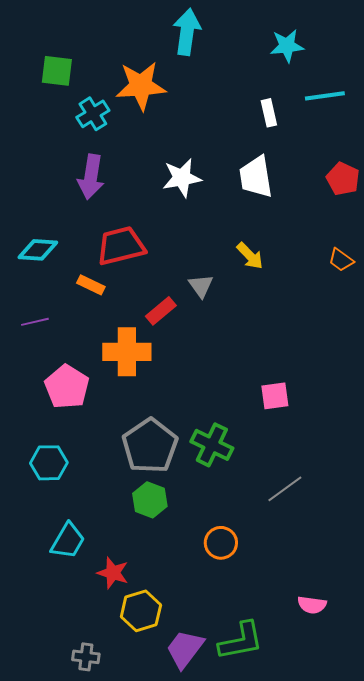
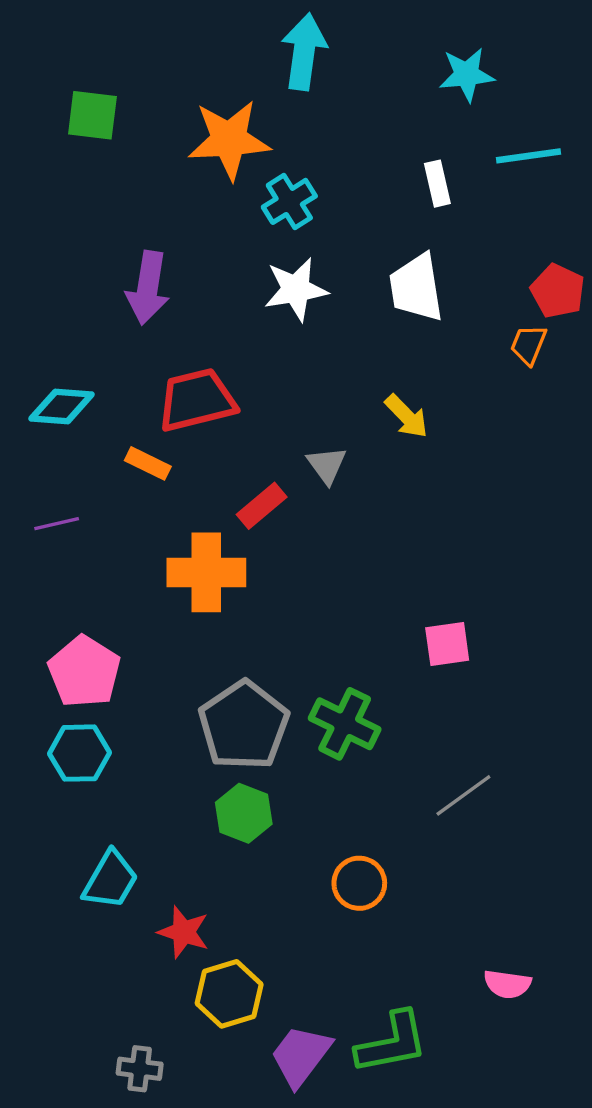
cyan cross: (93, 114) -> (289, 201), moved
orange trapezoid: (341, 260) -> (529, 345), moved, turned 76
pink pentagon: (67, 387) -> (84, 672), moved

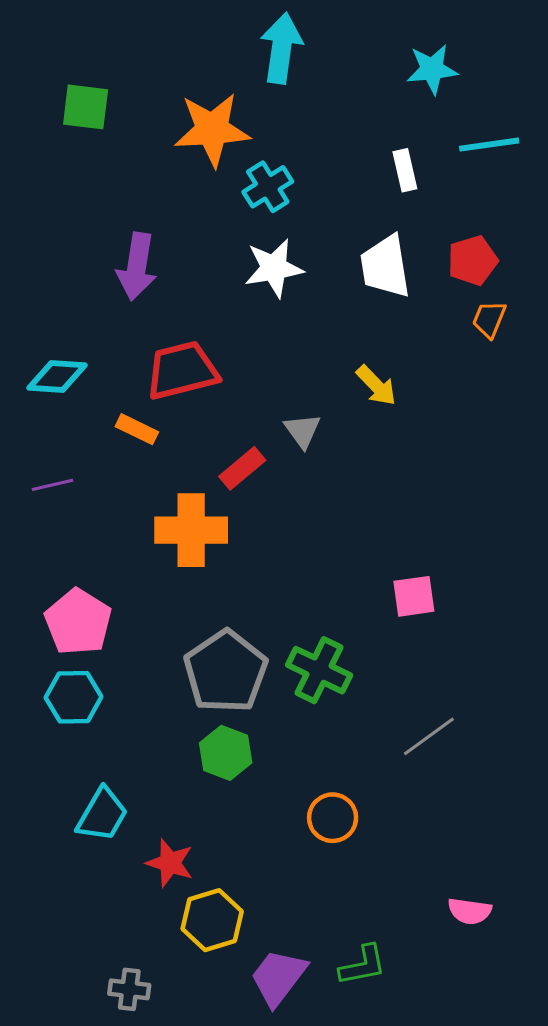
red pentagon: (558, 291) -> (473, 261), moved, turned 30
green L-shape: (392, 1043) -> (363, 965), size x0.7

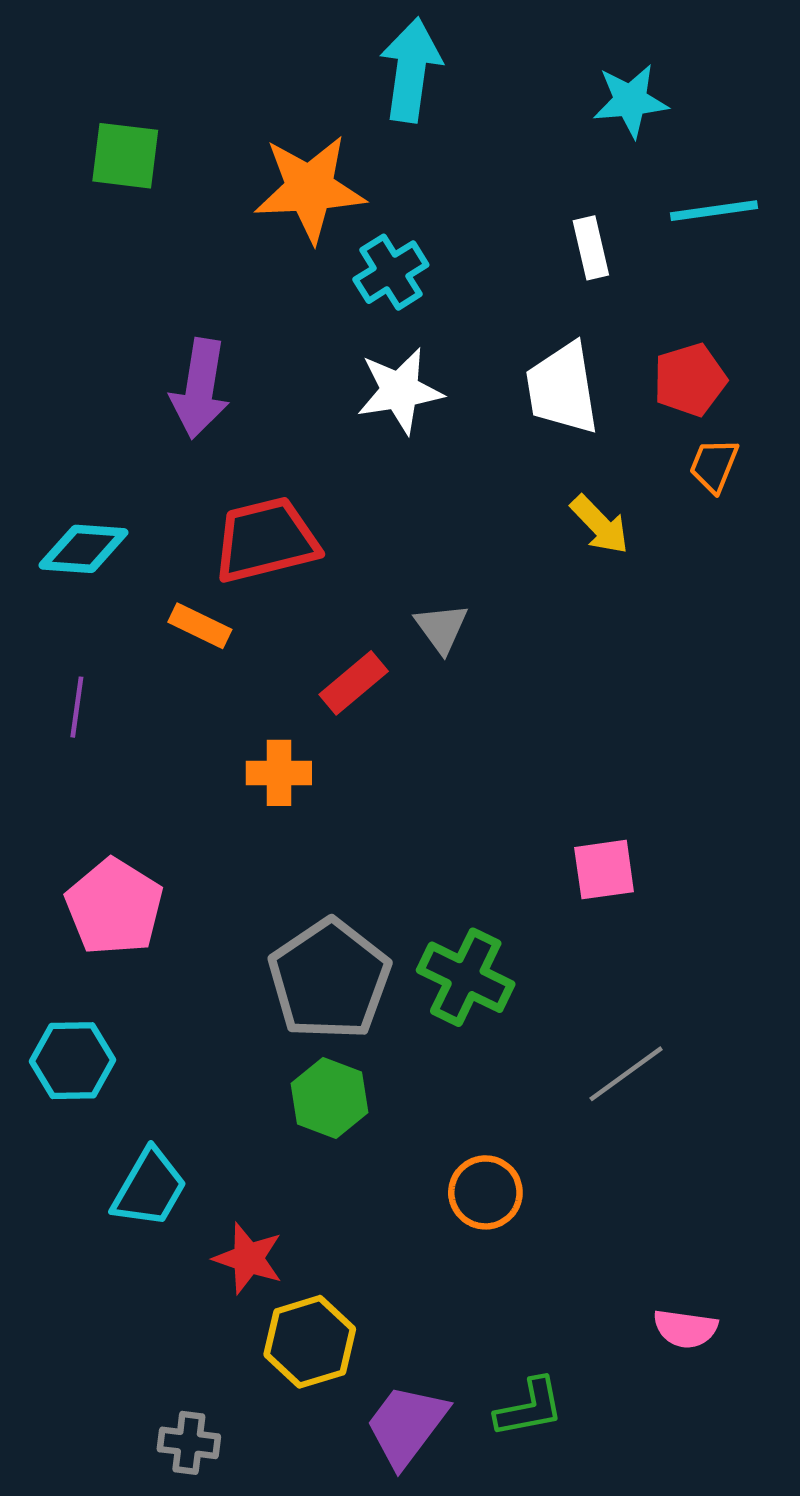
yellow arrow: (376, 386) -> (600, 525), moved
purple line: (52, 485) -> (77, 707), turned -69
orange cross: (191, 530) -> (279, 773), size x0.6
cyan hexagon: (74, 697) -> (72, 1061), moved

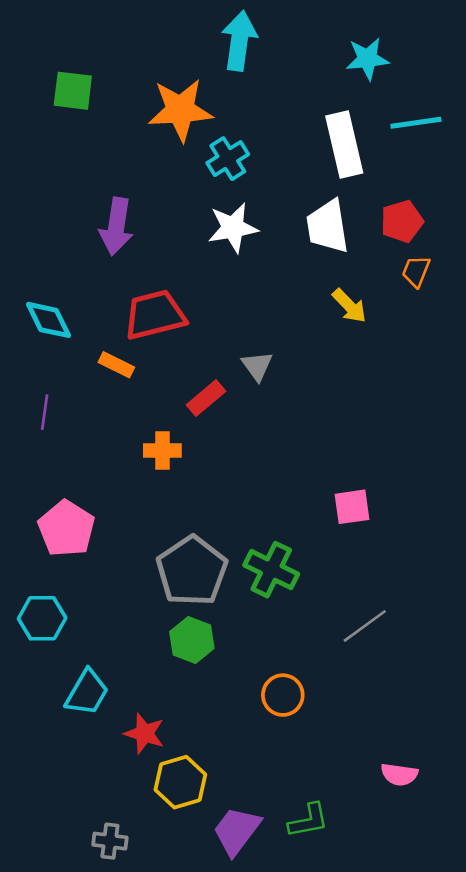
white rectangle: (591, 248) -> (344, 145), size x1.8
cyan diamond: (83, 549) -> (48, 320), turned 60

